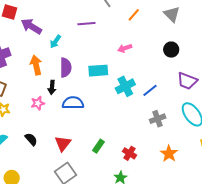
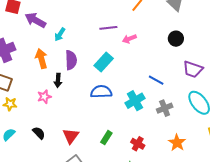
purple line: (86, 24) -> (108, 28), moved
cyan rectangle: (98, 71) -> (104, 62), turned -42
cyan cross: (125, 86) -> (135, 101), moved
blue line: (150, 90) -> (156, 80), turned 70
blue semicircle: (73, 103) -> (101, 92), moved

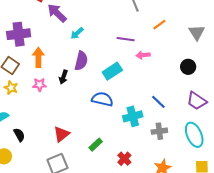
orange arrow: (41, 59) -> (38, 57), moved
pink star: (44, 97) -> (40, 85), moved
black semicircle: (39, 133) -> (19, 135), moved

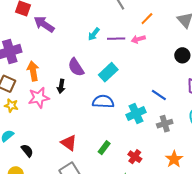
cyan arrow: (77, 33) -> (94, 34), moved
pink arrow: (143, 55) -> (138, 39), moved
purple semicircle: (81, 61) -> (76, 67), turned 144
pink star: (40, 85) -> (39, 98), size x1.5
red triangle: (62, 134) -> (69, 143), turned -36

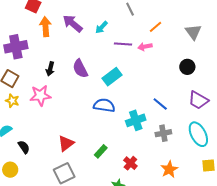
purple arrow: (44, 24) -> (73, 23), moved
cyan arrow: (94, 34) -> (101, 27), moved
orange arrow: (33, 71) -> (45, 27), moved
black arrow: (61, 86) -> (50, 69), moved
red triangle: (69, 143) -> (66, 143), turned 42

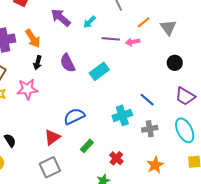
orange arrow: (45, 27) -> (33, 38), moved, turned 150
gray triangle: (193, 32) -> (168, 27), moved
blue semicircle: (104, 105) -> (74, 116), moved, turned -35

